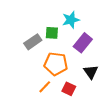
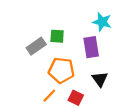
cyan star: (71, 20) -> (102, 22), moved, turned 30
purple rectangle: (83, 43) -> (91, 47), turned -48

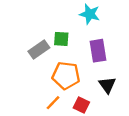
cyan star: (102, 22) -> (90, 14), moved

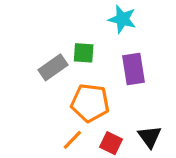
black triangle: (107, 85) -> (150, 137), moved

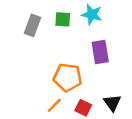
green square: (84, 53) -> (63, 19), moved
gray rectangle: (53, 67) -> (32, 25), moved, turned -35

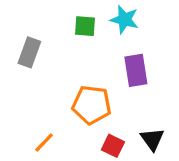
gray rectangle: (32, 25) -> (29, 52), moved
orange line: (54, 105) -> (44, 142), moved

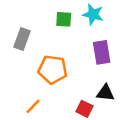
orange pentagon: (92, 105) -> (53, 70), moved
black triangle: (152, 139) -> (105, 93), moved, turned -48

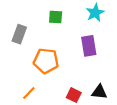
cyan star: (93, 14) -> (95, 13), moved, turned 30
black triangle: (105, 93) -> (99, 92), moved

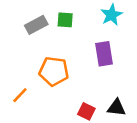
gray rectangle: (19, 34) -> (36, 25), moved, turned 42
orange line: (29, 93) -> (20, 95), moved

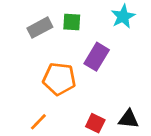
purple rectangle: (104, 54) -> (97, 57), moved, turned 40
orange line: (20, 95) -> (38, 122), moved

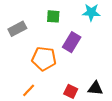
cyan star: (123, 16) -> (91, 12), turned 30
gray rectangle: (40, 28) -> (17, 29), moved

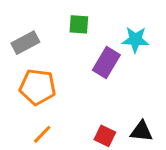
cyan star: (91, 12) -> (135, 40), moved
orange pentagon: (44, 59) -> (38, 87), moved

